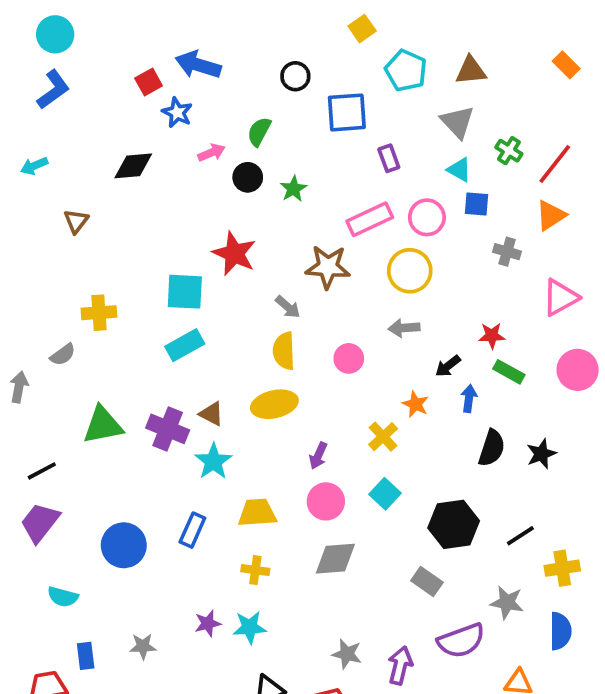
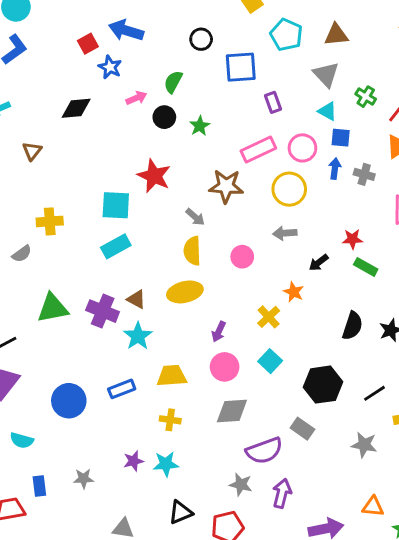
blue arrow: (469, 398) -> (335, 169), moved
blue rectangle: (192, 530) -> (122, 389), turned 45
purple semicircle: (461, 641) -> (264, 451), moved

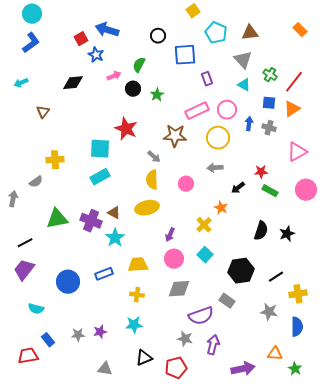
blue square: (341, 138) -> (269, 103), moved
purple star: (133, 461) -> (100, 332), moved
blue rectangle: (39, 486) -> (48, 340), turned -32

